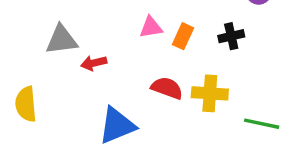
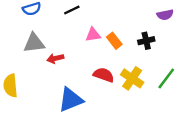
orange rectangle: (183, 36) -> (114, 41), turned -63
yellow cross: (210, 93) -> (132, 78), turned 30
green line: (262, 124) -> (166, 78), moved, turned -65

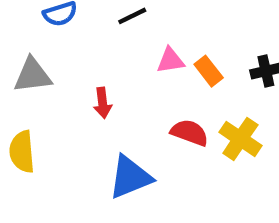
gray triangle: (34, 43) -> (33, 75), moved
red arrow: (55, 58) -> (103, 103), turned -84

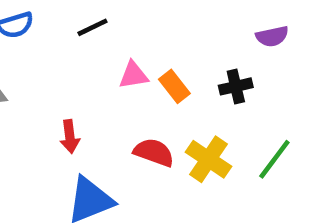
red arrow: (103, 103) -> (70, 136), moved

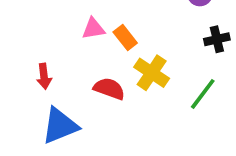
black cross: (236, 86) -> (217, 39), moved
yellow cross: (208, 159) -> (152, 73), moved

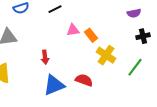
red semicircle: (109, 89) -> (84, 80), moved

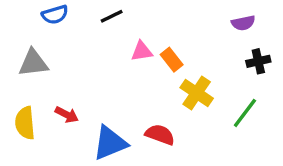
red arrow: (45, 57) -> (67, 115), moved, turned -56

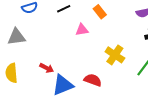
orange rectangle: (172, 60) -> (100, 12), moved
red arrow: (67, 115) -> (47, 68), moved

